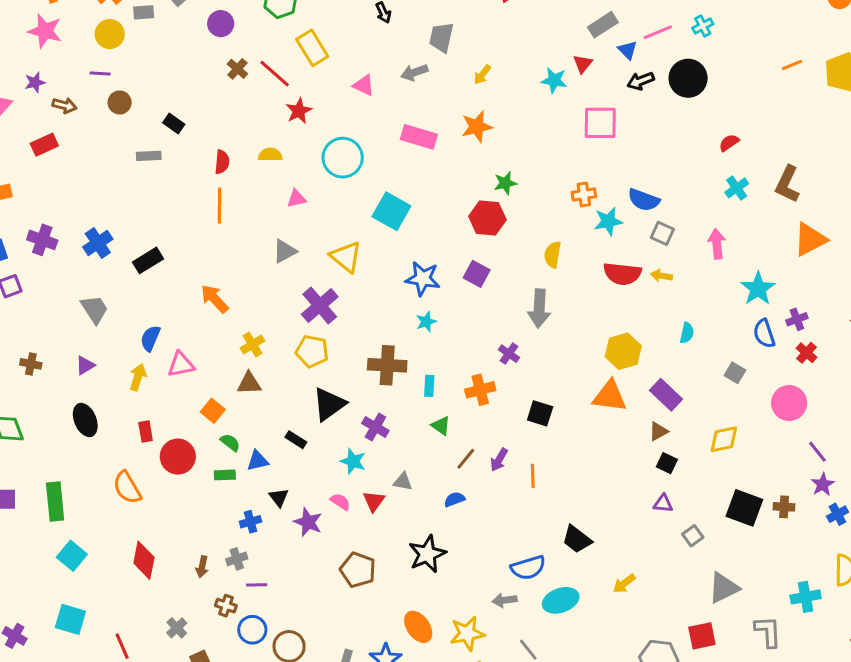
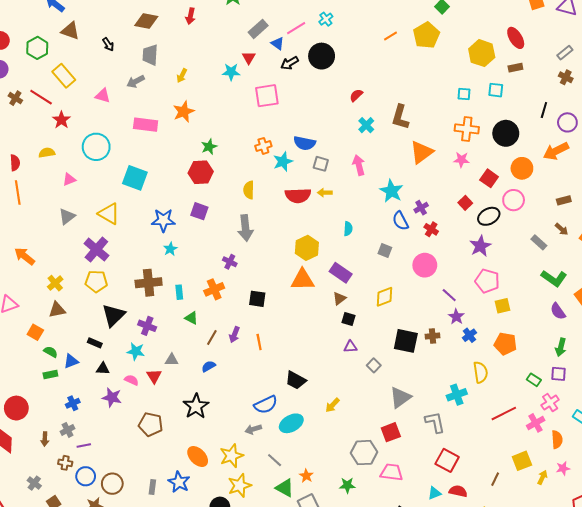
red circle: (178, 457) -> (16, 408), moved
black triangle: (279, 498) -> (103, 369), moved, turned -40

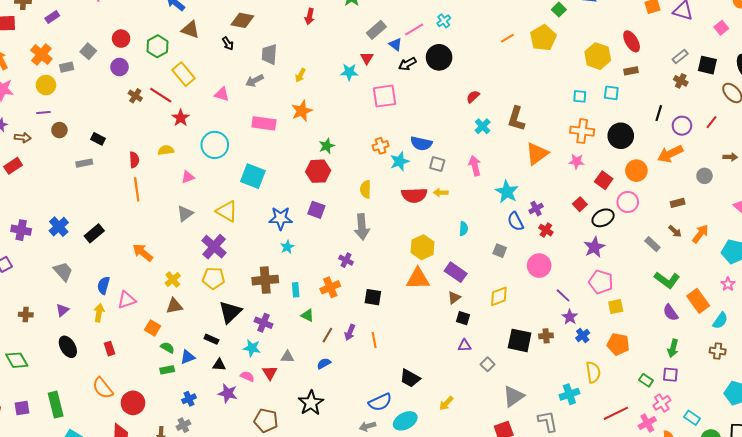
brown diamond: (146, 21) -> (242, 20), moved

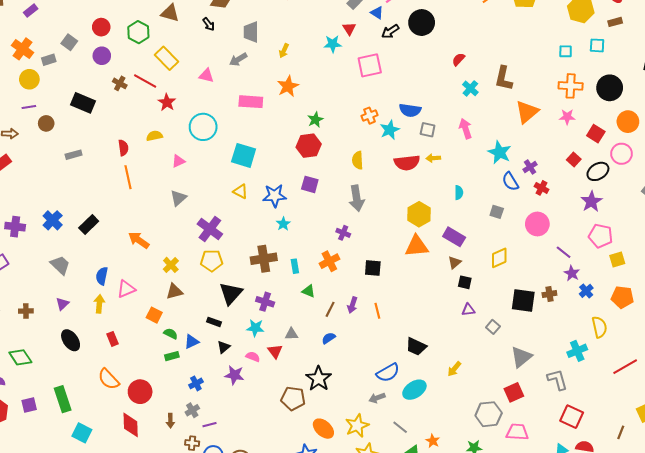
black rectangle: (98, 139) -> (83, 103), moved, size x1.6
yellow triangle: (227, 211) -> (241, 191), moved, size x0.7
black triangle: (219, 365) -> (224, 347), turned -40
brown pentagon: (266, 420) -> (293, 398), moved

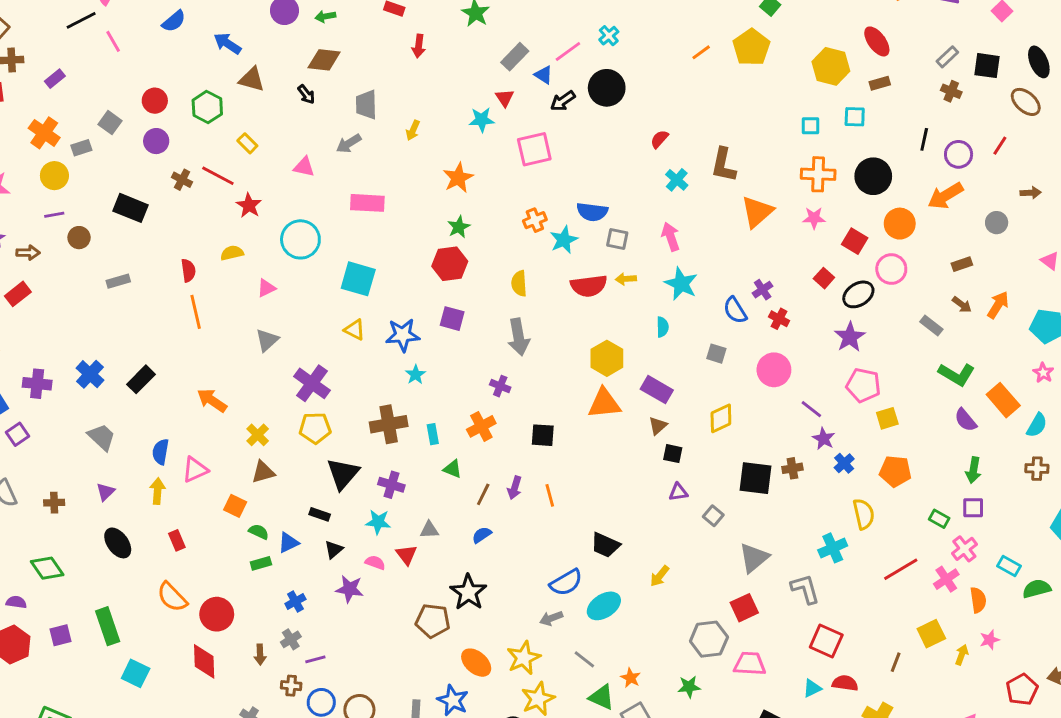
yellow rectangle: (166, 58) -> (247, 143), size x0.6
orange star: (288, 86) -> (458, 178), moved
cyan star: (500, 152) -> (681, 284), moved

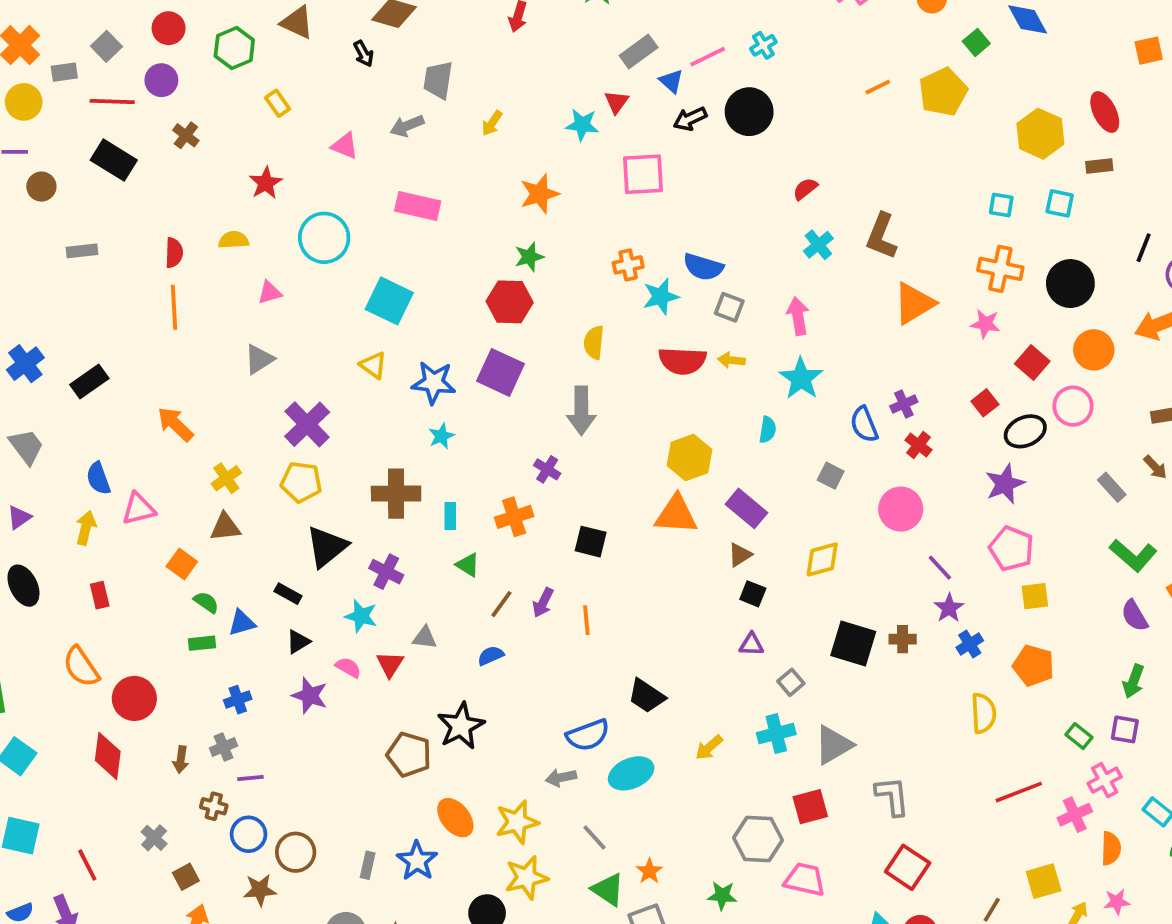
red line: (218, 176) -> (112, 102), moved, turned -36
purple square: (452, 319) -> (501, 372), size x1.4
blue semicircle: (161, 452) -> (98, 478), turned -40
cyan cross: (833, 548) -> (776, 734), moved

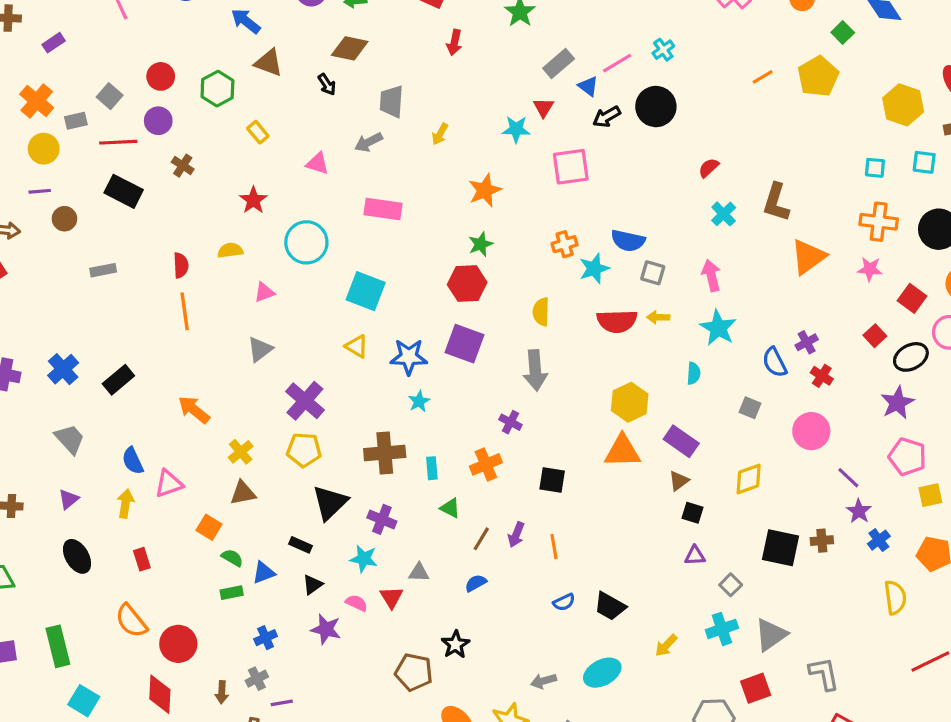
black star: (461, 726) -> (455, 644), size x0.7
blue semicircle: (588, 735) -> (564, 602), moved, size x0.6

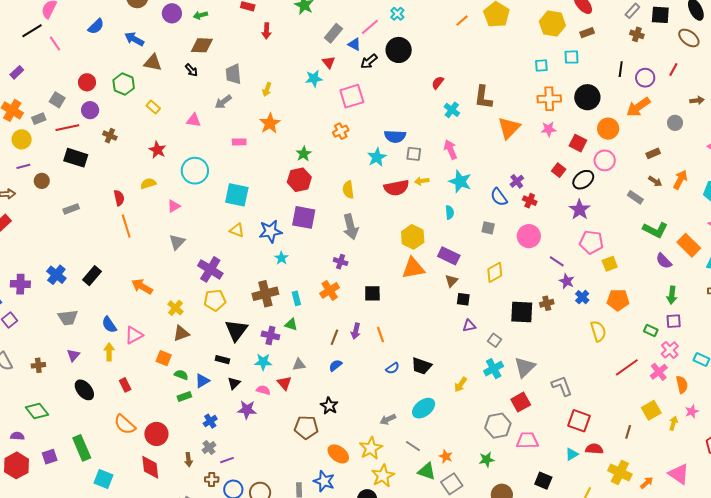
orange star: (485, 190) -> (270, 123), moved
pink rectangle: (383, 209) -> (239, 142), size x0.6
orange cross: (565, 244) -> (341, 131), moved
gray trapezoid: (70, 439) -> (68, 318), turned 135
green triangle: (450, 508) -> (291, 324), moved

